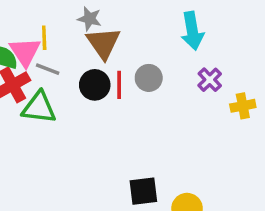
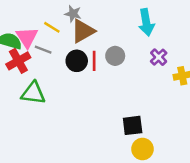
yellow line: (44, 38) -> (52, 27), moved, turned -56
brown triangle: (103, 43) -> (83, 31), turned 35
green triangle: (39, 108) -> (33, 93), moved
black square: (143, 191) -> (133, 125), moved

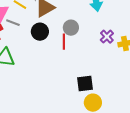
purple cross: (159, 57) -> (107, 37), moved
red line: (94, 61) -> (64, 42), moved

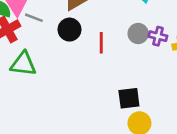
gray circle: (71, 28) -> (138, 34), moved
purple cross: (107, 37) -> (158, 36), turned -32

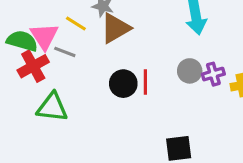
black circle: (70, 30) -> (123, 84), moved
purple cross: (158, 36) -> (213, 74), turned -30

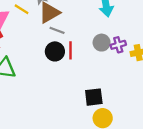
gray line: (65, 52) -> (57, 30), moved

